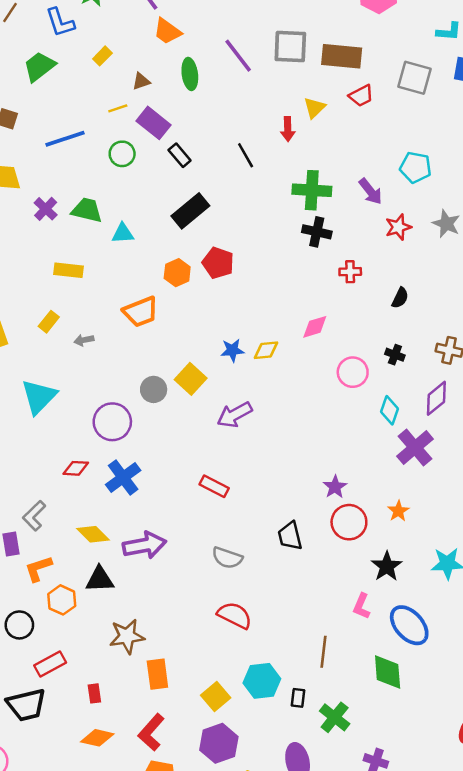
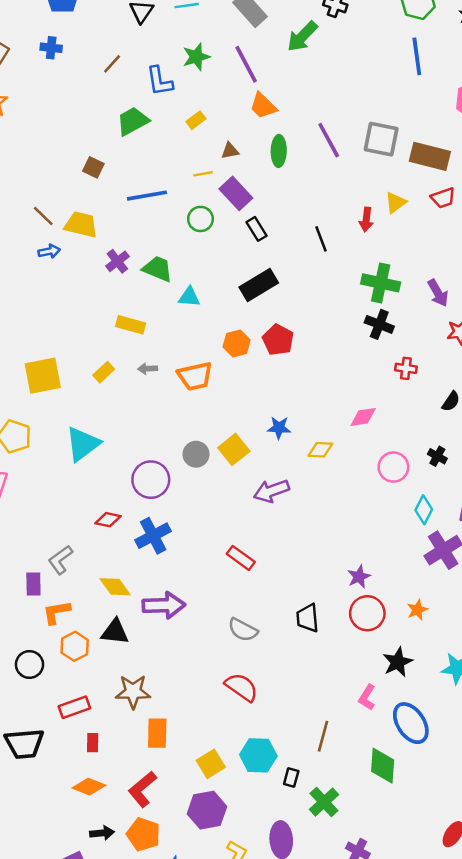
gray arrow: (84, 340) -> (148, 369), moved
yellow diamond: (266, 350) -> (320, 450), moved
red rectangle: (50, 664) -> (74, 707), moved

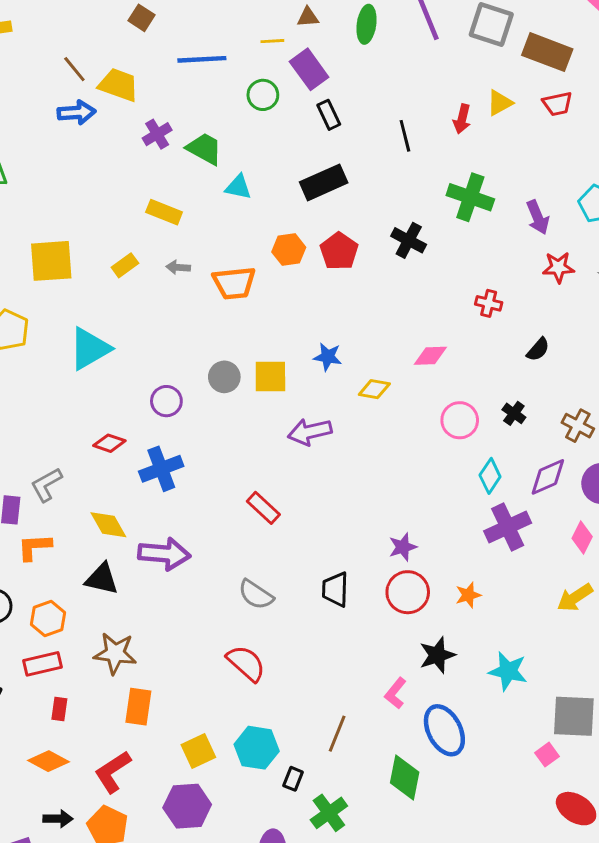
blue arrow: (49, 251) -> (77, 112), size x1.4
black cross: (379, 324) -> (409, 240), moved
yellow square: (234, 449) -> (270, 377), turned 32
purple circle: (151, 480) -> (166, 401), size x0.7
orange hexagon: (75, 646) -> (48, 618), moved

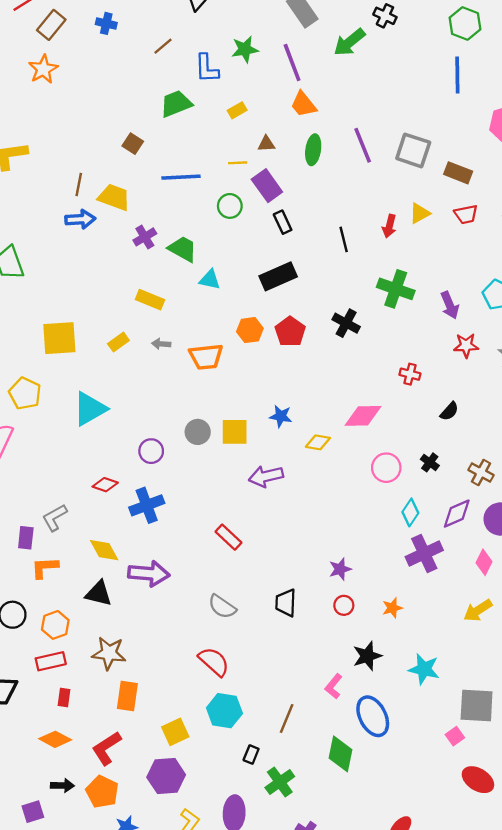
brown rectangle: (547, 52) -> (458, 173), size x0.7
brown line: (74, 69) -> (79, 184), turned 50
pink diamond: (430, 356) -> (363, 416), size x1.4
red circle: (408, 592) -> (344, 605), size x0.6
cyan hexagon: (257, 748) -> (224, 711), moved

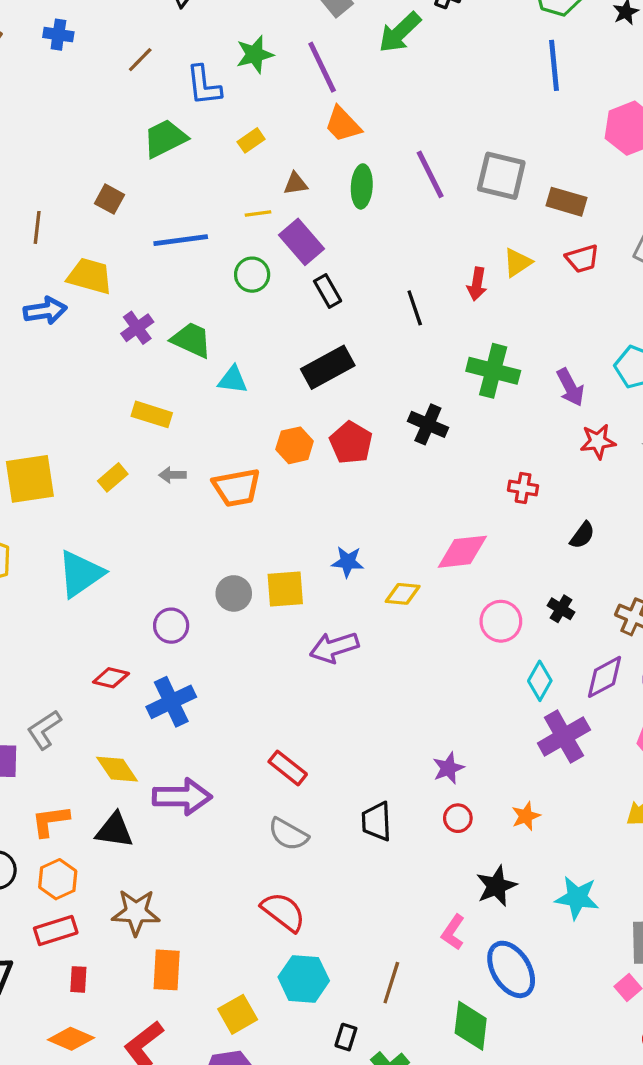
brown line: (79, 184) -> (37, 227), moved
red rectangle: (228, 537) -> (288, 768), moved
orange L-shape: (45, 568) -> (50, 821), moved

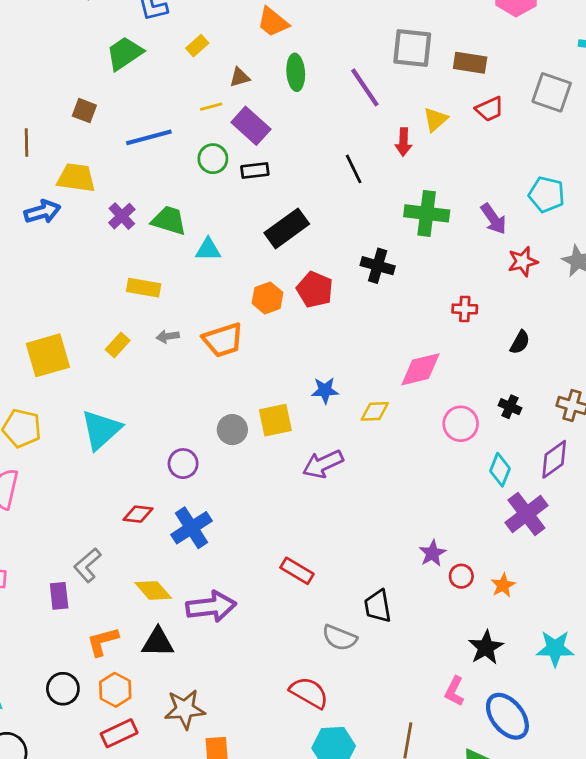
purple line: (430, 174) -> (365, 87), moved
black rectangle: (328, 291) -> (255, 171), moved, turned -60
red circle: (458, 818) -> (461, 576), moved
gray semicircle: (288, 834) -> (340, 638), moved

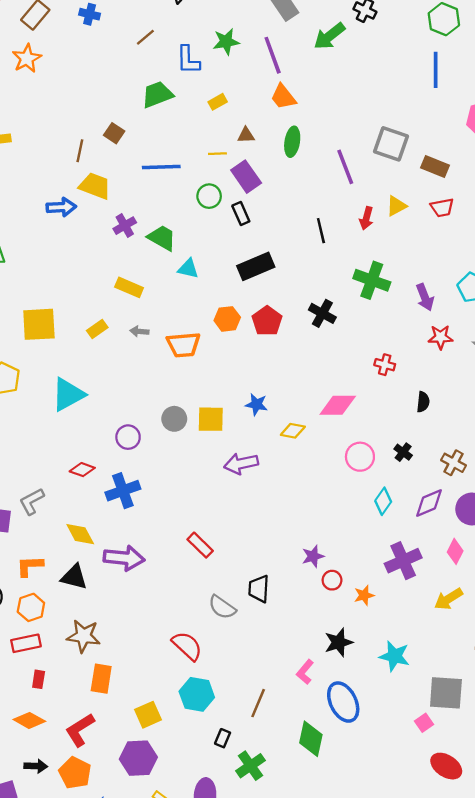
brown line: (26, 143) -> (80, 151), moved
black rectangle: (255, 171) -> (241, 214), turned 60
black semicircle: (520, 342) -> (423, 402), turned -36
purple cross: (526, 514) -> (403, 561), moved

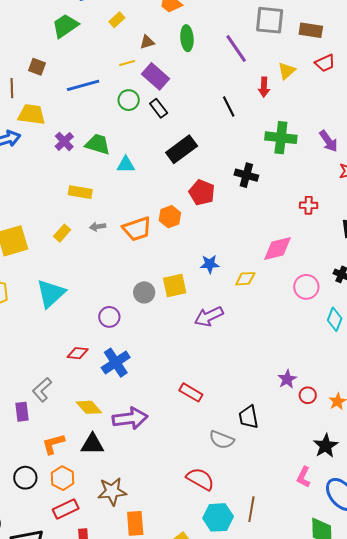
orange hexagon: (227, 319) -> (170, 217), moved
brown line: (258, 703) -> (251, 509), moved

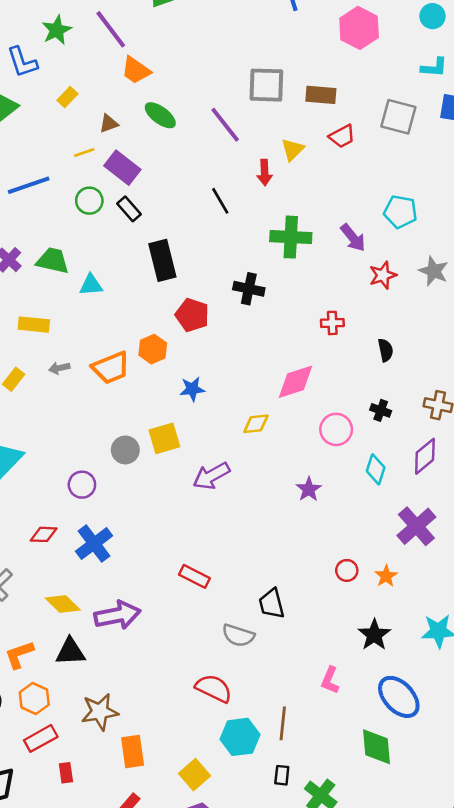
green ellipse: (187, 38) -> (160, 115), turned -45
black rectangle: (182, 149) -> (162, 260), turned -64
blue star: (210, 264) -> (192, 389), moved
purple star: (287, 379) -> (309, 489), moved
pink L-shape: (304, 477) -> (330, 680), moved

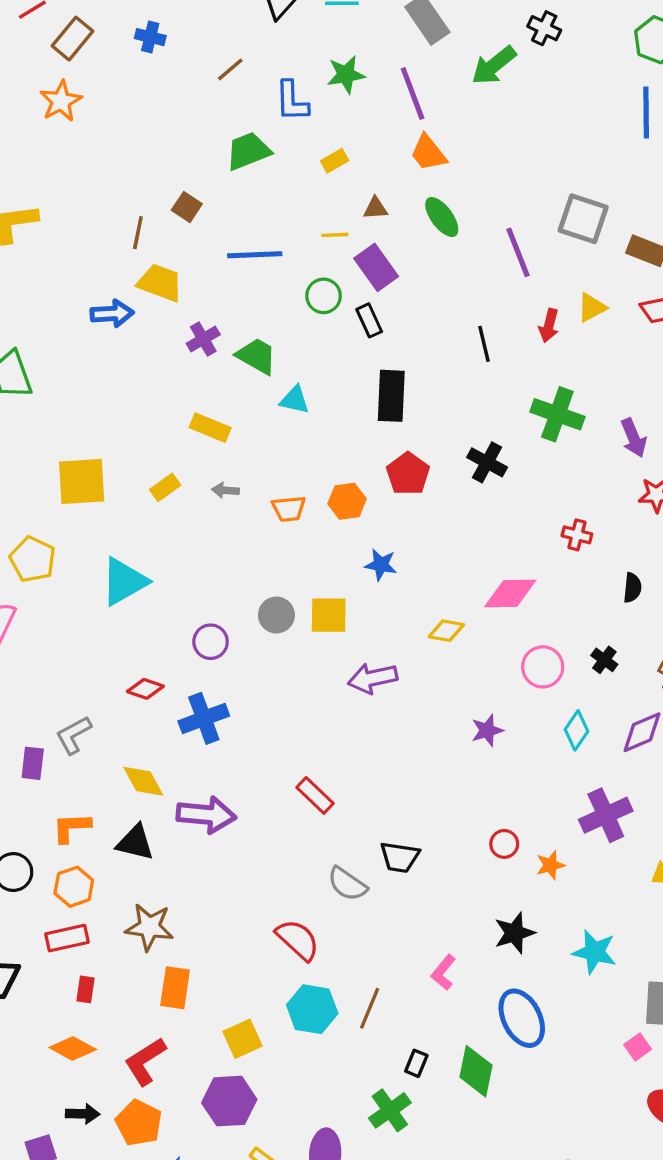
orange trapezoid: (111, 368) -> (289, 509), size x0.7
black trapezoid: (272, 604) -> (400, 857), turned -84
black rectangle: (282, 775) -> (416, 1063), moved

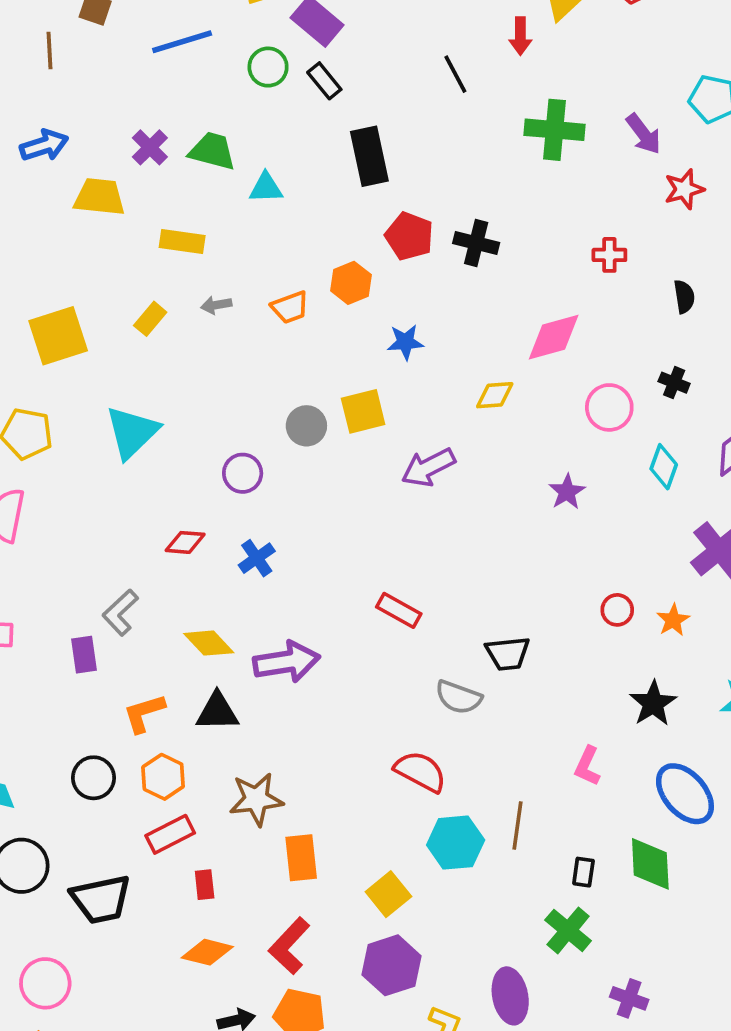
yellow trapezoid: (160, 283) -> (99, 197), moved
black cross: (487, 462) -> (476, 243), moved
blue cross: (204, 718) -> (257, 558), size x0.7

